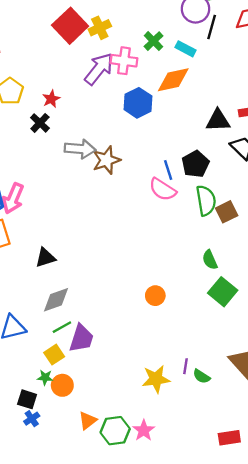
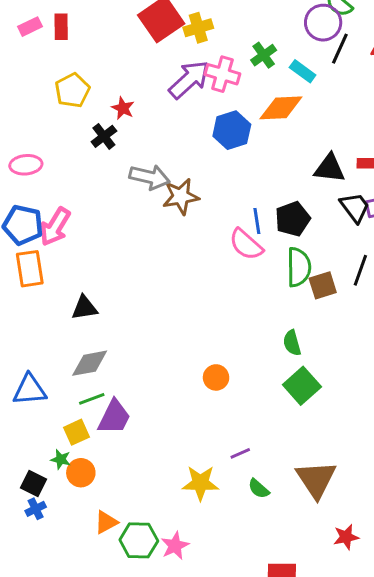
red star: (51, 99) -> (123, 108), turned -30
purple line: (185, 366) -> (240, 453), moved, turned 49

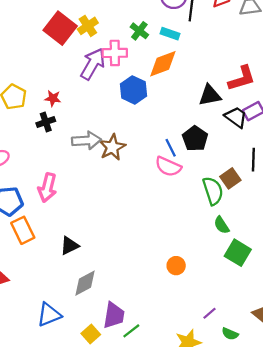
black cross: (104, 136) -> (46, 122), turned 36
pink arrow: (55, 227) -> (47, 188), moved
green semicircle: (299, 267) -> (213, 191), moved
green line: (92, 399) -> (131, 331), moved

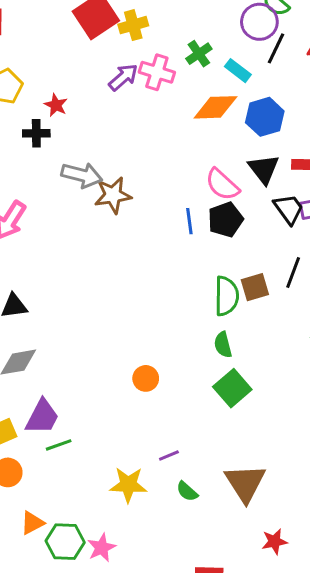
purple arrow: (93, 64) -> (123, 77), size x0.7
blue hexagon: (134, 90) -> (265, 117), moved
black triangle: (210, 95) -> (264, 169), turned 45
pink semicircle: (168, 167) -> (222, 185), moved

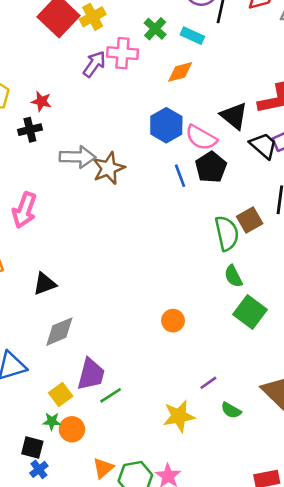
orange diamond: (216, 107) -> (180, 72), size x0.7
blue hexagon: (265, 117) -> (166, 125), moved

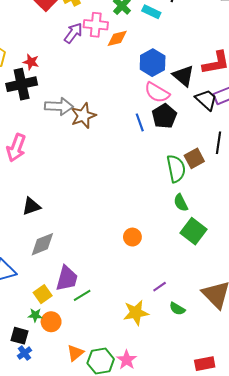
orange diamond: (180, 72) -> (117, 38), moved
blue hexagon: (166, 125) -> (153, 63), moved
black cross: (30, 130) -> (22, 84), size x1.6

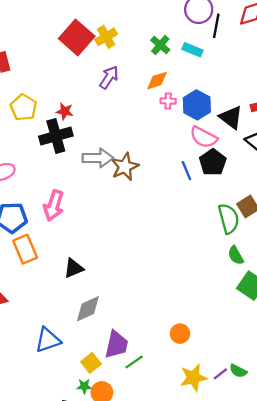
pink cross: (96, 25) -> (168, 101), moved, size x0.6
orange circle: (132, 237) -> (180, 334), moved
purple line: (160, 287) -> (220, 374), moved

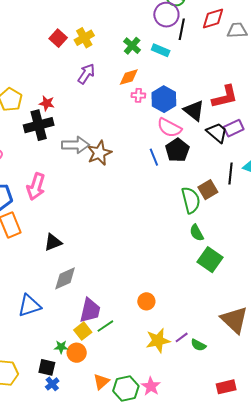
red square: (77, 37) -> (58, 38), size x0.6
yellow square: (91, 363) -> (83, 331), moved
green semicircle: (238, 371) -> (198, 345), moved

